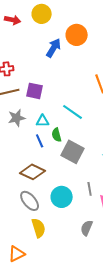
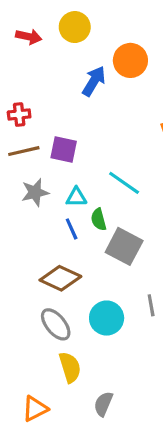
gray semicircle: (87, 228) -> (103, 404), moved

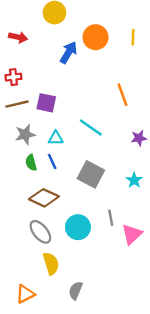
red arrow: (29, 37) -> (18, 37), moved
green semicircle: (99, 219) -> (31, 163), moved

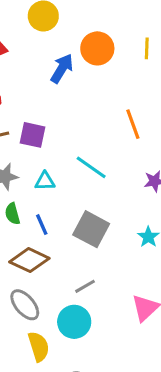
blue line: (52, 161) -> (42, 225), moved
gray line: (111, 218) -> (85, 286), moved, turned 70
cyan circle: (78, 227) -> (74, 322), moved

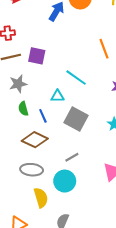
cyan triangle: (45, 181) -> (57, 96), moved
gray ellipse: (25, 305) -> (32, 170), turned -45

